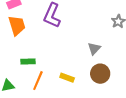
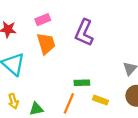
green rectangle: (28, 62) -> (82, 83), moved

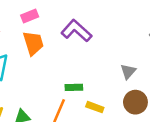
purple L-shape: (84, 33) -> (76, 31), turned 108

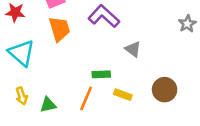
gray triangle: (128, 71) -> (133, 49), moved, turned -35

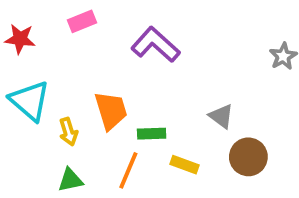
orange trapezoid: (59, 29) -> (111, 110), moved
gray triangle: (133, 49) -> (221, 116), moved
yellow arrow: (22, 96) -> (68, 132), moved

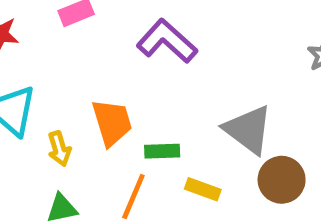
gray triangle: (221, 116) -> (248, 130), size x1.6

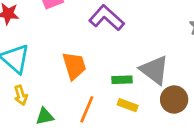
yellow arrow: (59, 149) -> (21, 95), moved
green rectangle: (162, 151) -> (122, 80), moved

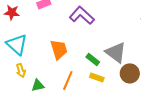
green rectangle: (122, 80) -> (93, 59), turned 40

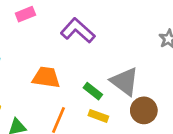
orange trapezoid: (59, 49) -> (46, 77), turned -65

